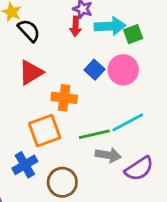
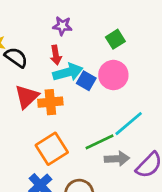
red arrow: (76, 26) -> (56, 55), moved
cyan arrow: (110, 26) -> (68, 72), moved
orange cross: (64, 98) -> (50, 102), moved

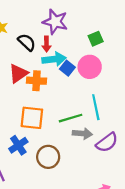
purple star: (62, 26) -> (55, 22), size x1.6
black semicircle: (16, 57) -> (27, 42), moved
cyan line: (129, 124) -> (96, 107), turned -70
orange square: (52, 149) -> (32, 118), turned 30

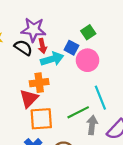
purple star: (55, 22) -> (33, 30), moved
blue square: (67, 68) -> (71, 48), moved
red triangle: (18, 73) -> (29, 98), moved
gray arrow: (82, 134) -> (92, 125), turned -78

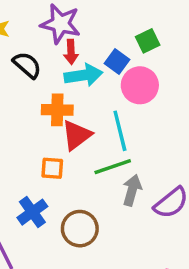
black semicircle: (23, 48) -> (27, 65), moved
red triangle: (29, 98) -> (77, 135), moved
cyan line: (100, 98) -> (120, 131), moved
orange square: (41, 119) -> (52, 168), size x0.6

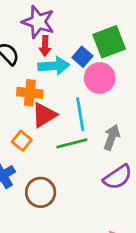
green square: (148, 41) -> (109, 42), size x1.6
orange square: (52, 168) -> (22, 141), turned 30
gray arrow: (132, 190) -> (112, 137), moved

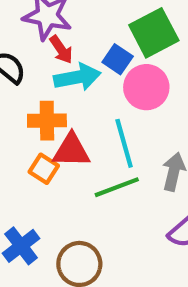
red arrow: (45, 46) -> (61, 50), turned -30
red triangle: (44, 115) -> (71, 150), turned 40
orange square: (22, 141) -> (44, 169), moved

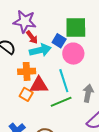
green square: (154, 33) -> (76, 27), turned 30

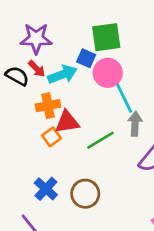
red arrow: (32, 37) -> (37, 69), moved
cyan line: (64, 81) -> (124, 98), moved
orange square: (26, 94) -> (51, 137), turned 32

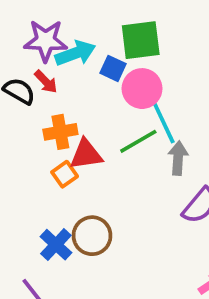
cyan arrow: (62, 74) -> (75, 53), moved
green line: (100, 140) -> (138, 141), moved
brown circle: (85, 194) -> (92, 236), moved

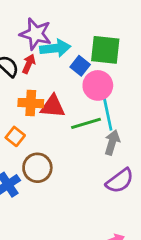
red arrow: (46, 82) -> (29, 64), turned -126
red triangle: (86, 154) -> (53, 106), moved
orange square: (65, 174) -> (15, 136), moved, turned -30
brown circle: (92, 236) -> (37, 168), moved

